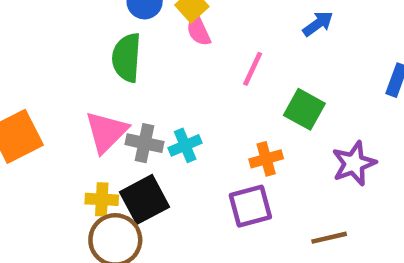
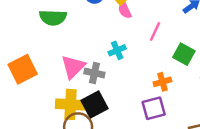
green semicircle: (127, 58) -> (53, 18), moved, turned -92
cyan cross: (185, 145) -> (117, 50), moved
yellow cross: (102, 199) -> (71, 104), size x1.6

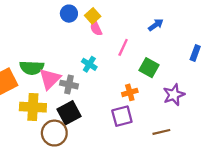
green semicircle: (53, 18) -> (32, 68), moved
cyan cross: (117, 50) -> (89, 64), turned -35
yellow cross: (71, 104) -> (33, 107), moved

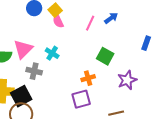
pink line: (123, 47) -> (90, 23), moved
pink triangle: (50, 79) -> (23, 49), moved
black square: (69, 113) -> (21, 96), moved

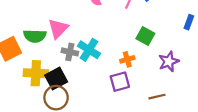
cyan cross: (52, 53) -> (89, 50), moved, size x1.5

